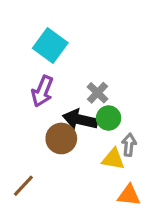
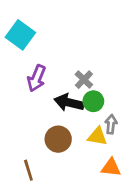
cyan square: (50, 46) -> (20, 35), moved
brown circle: (61, 138) -> (58, 139), moved
brown line: (23, 186) -> (28, 170), moved, turned -60

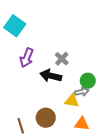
green circle: (93, 101) -> (88, 81), moved
gray arrow: (111, 124) -> (82, 92), turned 72
brown circle: (58, 139) -> (46, 118), moved

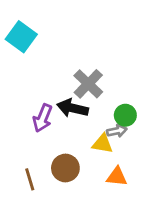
purple arrow: (27, 58) -> (43, 118), moved
gray cross: (62, 59) -> (88, 84), size x1.5

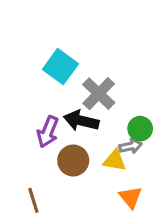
cyan square: (21, 37) -> (60, 67), moved
brown circle: (65, 168) -> (73, 161), moved
orange triangle: (117, 177) -> (131, 197), turned 45

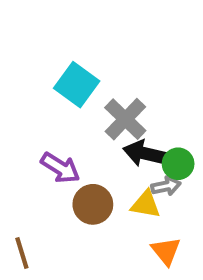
black arrow: (81, 121) -> (146, 154), moved
purple arrow: (48, 132) -> (60, 168), turned -80
brown line: (33, 200) -> (22, 253), moved

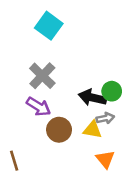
cyan square: (77, 85) -> (49, 26), moved
gray cross: (125, 119) -> (42, 76), moved
green circle: (178, 164) -> (112, 91), moved

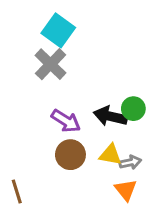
gray cross: (42, 76) -> (51, 64), moved
purple arrow: (38, 107) -> (66, 121), moved
gray arrow: (105, 118) -> (130, 162), moved

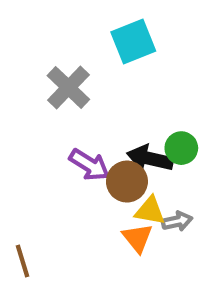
cyan square: (58, 30) -> (133, 41), moved, turned 32
brown circle: (70, 155) -> (127, 182), moved
orange triangle: (126, 190) -> (137, 238), moved

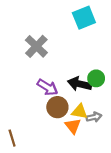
cyan square: (133, 41) -> (84, 18), moved
brown circle: (127, 182) -> (57, 107), moved

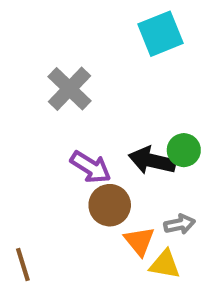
yellow triangle: (80, 112) -> (165, 264), moved

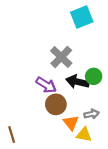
gray cross: (69, 89) -> (61, 57), moved

